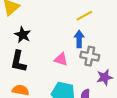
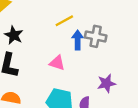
yellow line: (84, 16) -> (64, 21), moved
gray cross: (90, 56) -> (96, 36), moved

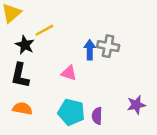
yellow line: (64, 21) -> (44, 30), moved
purple star: (106, 83) -> (136, 105), moved

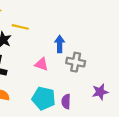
yellow line: (44, 30) -> (20, 27), turned 42
gray cross: (108, 46) -> (76, 62), moved

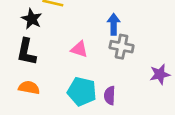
blue arrow: (60, 44) -> (114, 24), moved
purple star: (100, 92) -> (160, 74), moved

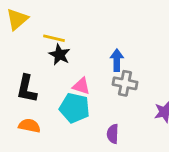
black star: (32, 19) -> (59, 55), moved
cyan pentagon: (82, 92) -> (74, 108), moved

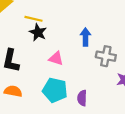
gray cross: (125, 83) -> (106, 56), moved
cyan pentagon: (74, 108) -> (55, 90), moved

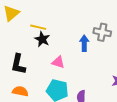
gray cross: (106, 56) -> (102, 32), moved

